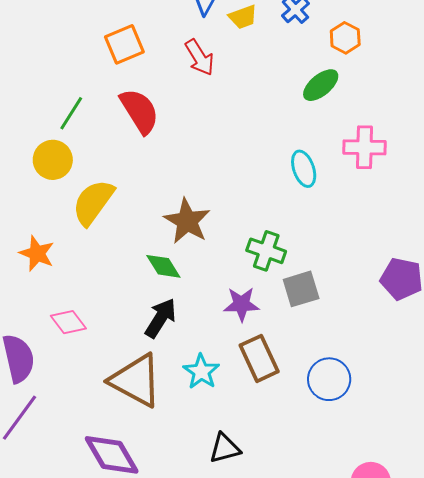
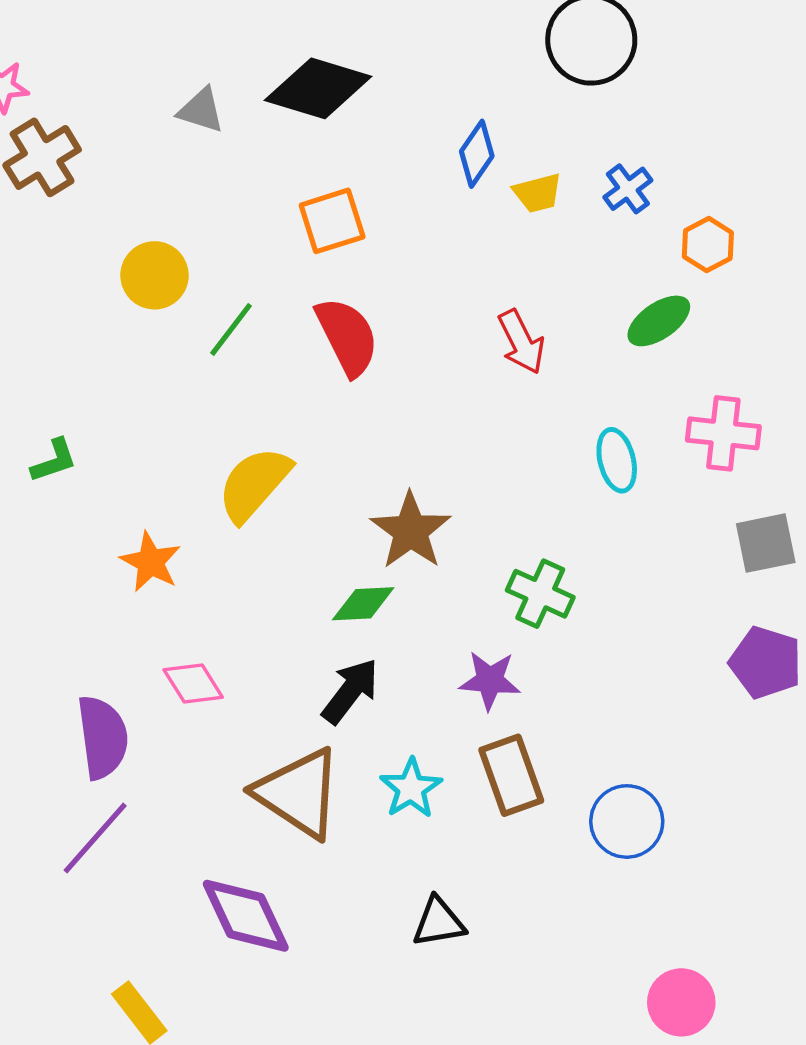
red arrow: (200, 57) -> (521, 342), moved
yellow circle: (53, 160) -> (154, 275), moved
green diamond: (163, 266) -> (363, 604), turned -66
gray square: (301, 289) -> (766, 543), moved

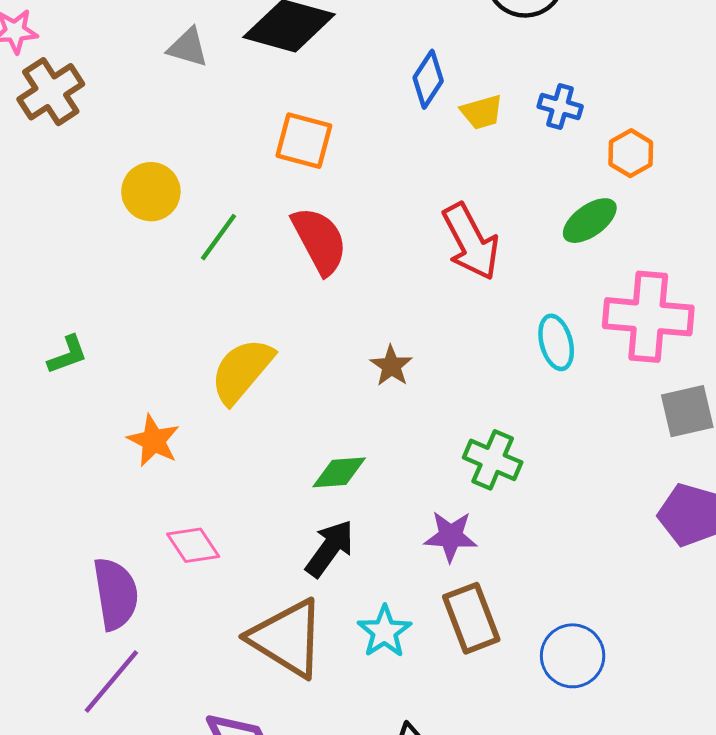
blue cross: (628, 189) -> (560, 106), turned -36
orange square: (332, 221) -> (304, 141), turned 34
red arrow: (521, 342) -> (471, 242), size x1.4
pink cross: (723, 433) -> (648, 317), size x1.4
brown star: (411, 531) -> (391, 366), moved, size x0.6

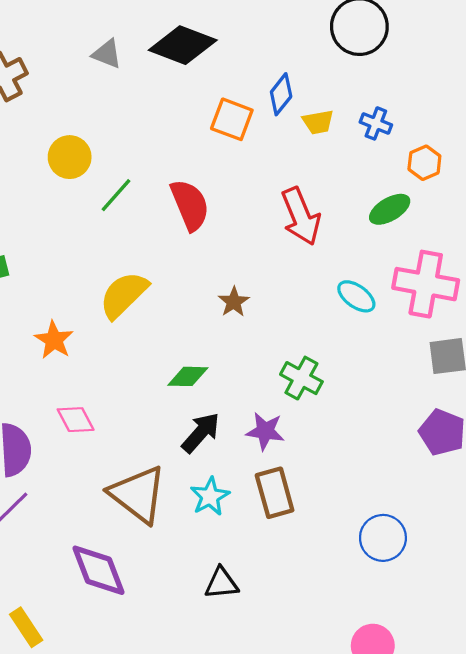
orange square: (304, 141) -> (232, 119), moved
cyan ellipse: (556, 342) -> (356, 296), turned -45
black arrow: (330, 548) -> (201, 433), moved
blue circle: (573, 656) -> (383, 538), moved

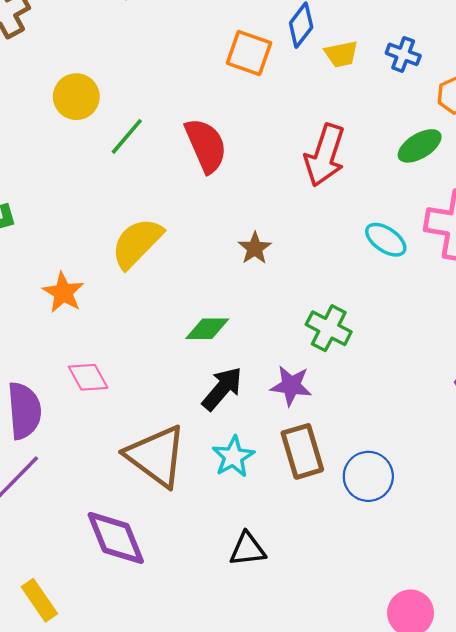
red arrow: (301, 216) -> (325, 155), turned 42
blue circle: (383, 538) -> (368, 476), moved

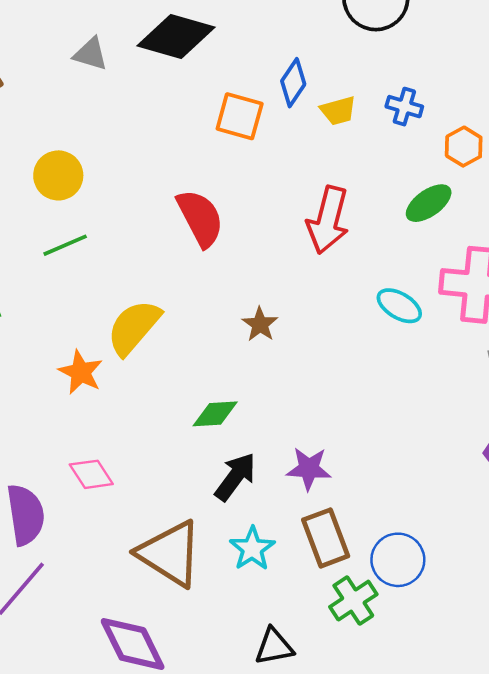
green line: (127, 136) -> (65, 245), moved, turned 30
orange star: (63, 293) -> (81, 372), moved
green cross: (329, 328) -> (353, 601), moved, turned 33

